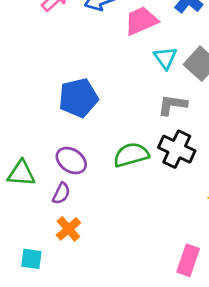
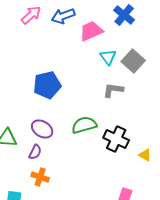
black cross: (177, 149) -> (116, 139), moved
orange cross: (68, 229) -> (40, 177), turned -30

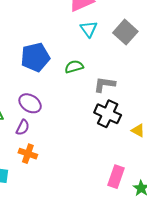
cyan triangle: (108, 57) -> (89, 29), moved
gray L-shape: (113, 90) -> (104, 84), moved
green semicircle: (84, 125) -> (74, 67), moved, size x0.7

